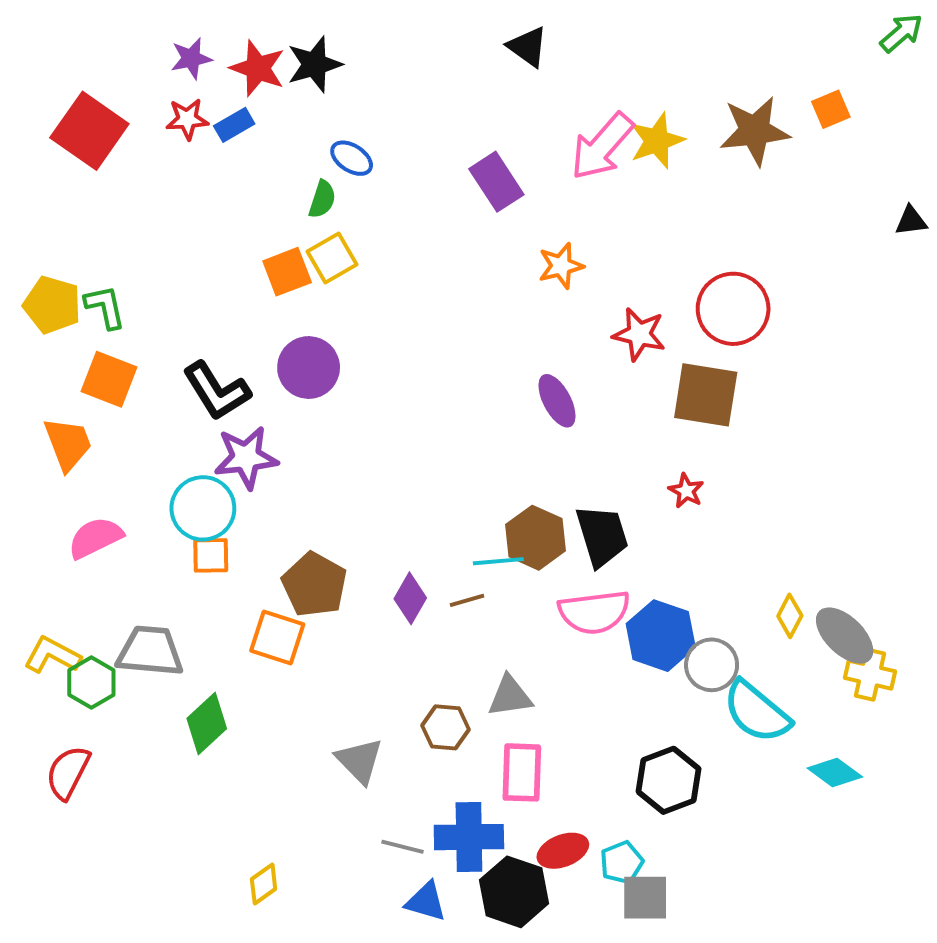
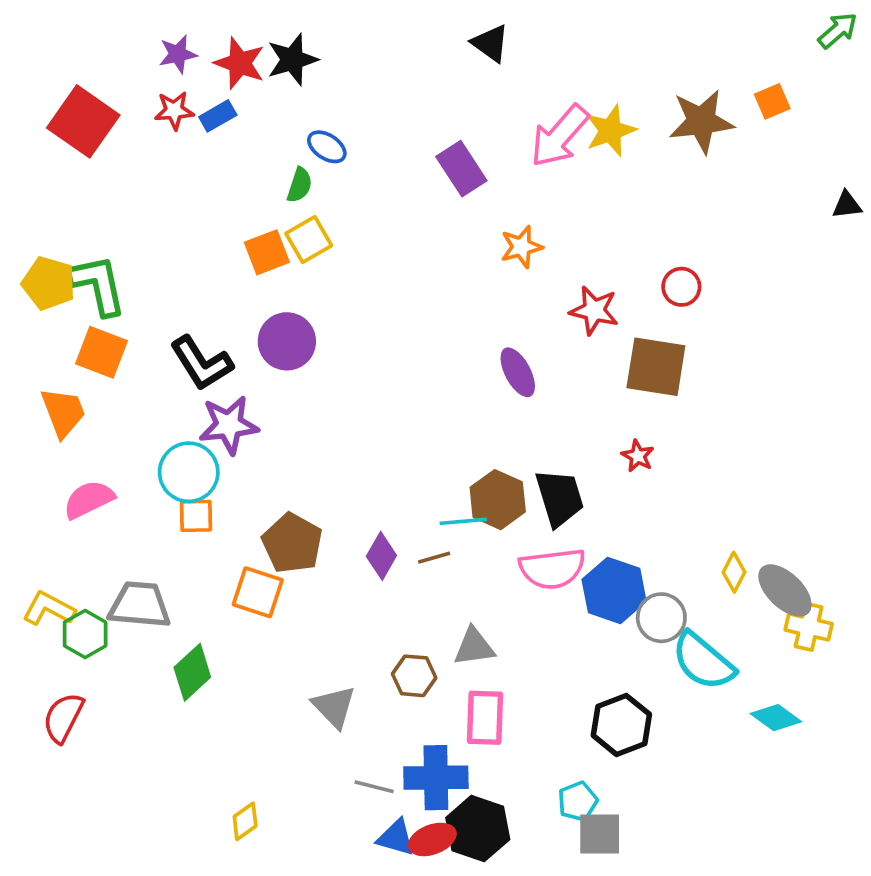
green L-shape: (105, 307) -> (98, 285), size x1.5
red circle: (733, 309) -> (681, 287), size x0.6
red ellipse: (563, 851) -> (432, 839), moved

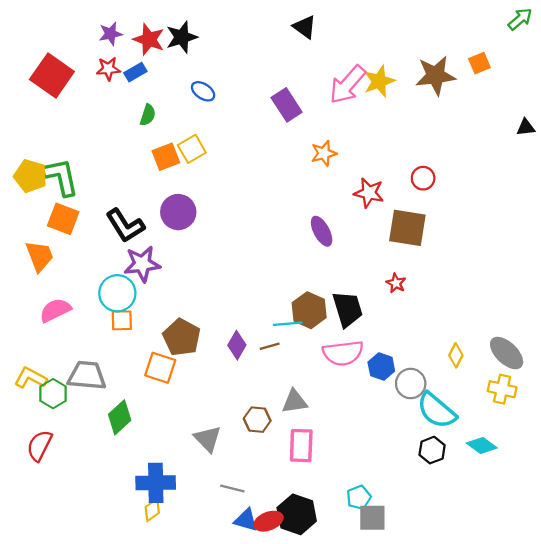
green semicircle: (300, 185) -> (148, 115), moved
blue hexagon: (614, 590) -> (381, 367), size x0.7
gray ellipse: (785, 590) -> (507, 353), moved
black hexagon: (621, 725) -> (432, 450), moved, size x0.7
blue cross: (436, 778) -> (156, 483), moved

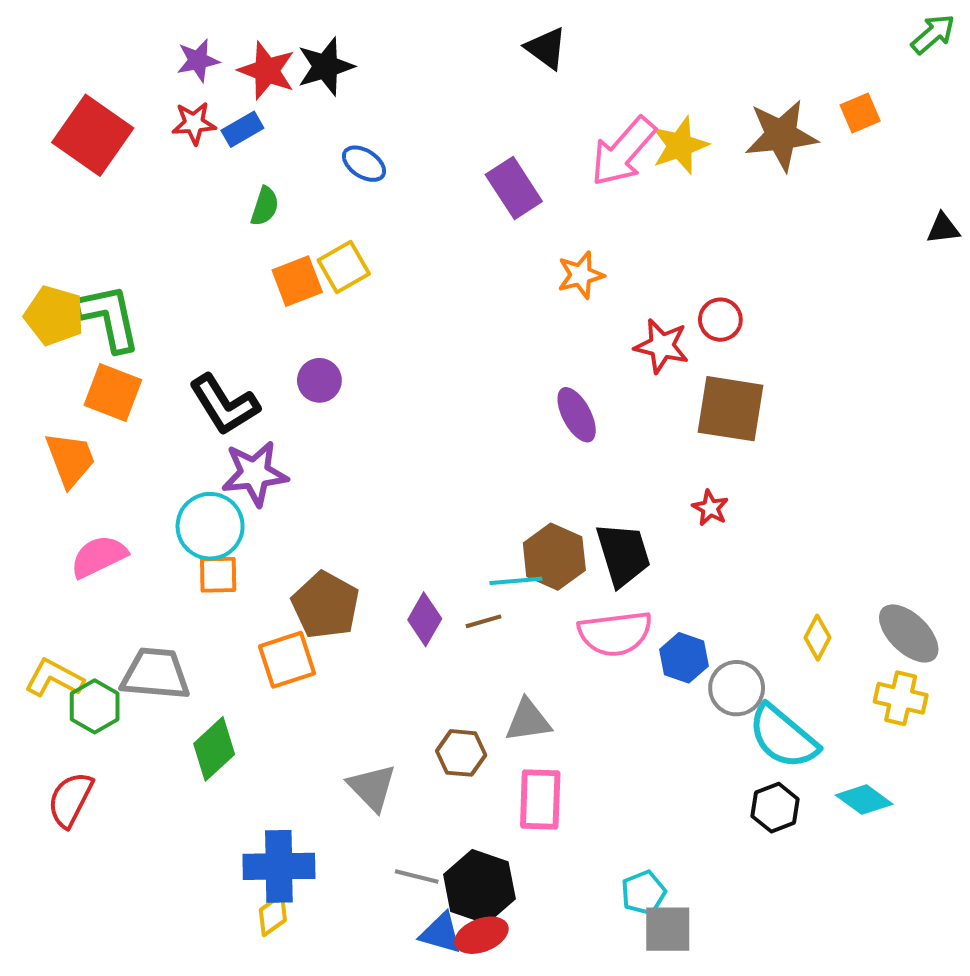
red circle: (423, 178) -> (720, 320), moved
purple circle: (178, 212) -> (319, 380), size x0.7
orange square: (160, 368) -> (287, 660), turned -36
black hexagon: (297, 514) -> (479, 887), moved

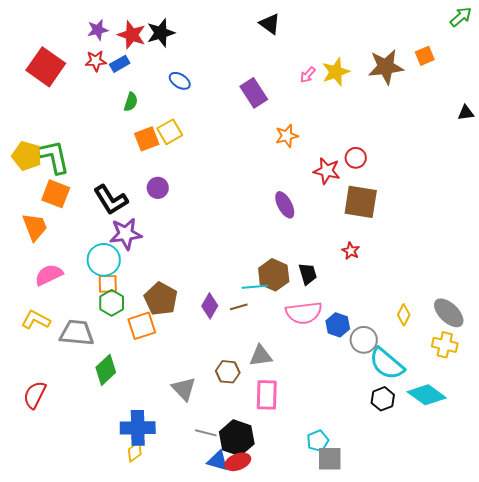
pink arrow: (623, 152) -> (308, 75), size x0.5
black trapezoid: (623, 555) -> (308, 274), size x0.7
yellow L-shape: (54, 678) -> (36, 320), moved
green hexagon: (95, 706) -> (112, 303), moved
cyan diamond: (864, 800) -> (427, 395), size x1.4

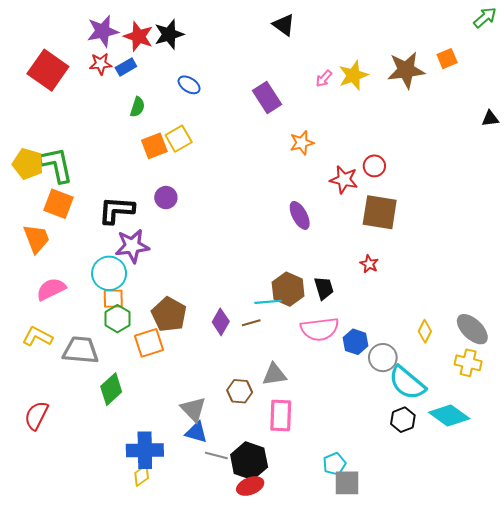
purple star: (98, 30) -> (103, 31), size x1.4
black L-shape: (111, 200) -> (116, 210), turned 126
blue triangle: (218, 461) -> (196, 432), moved

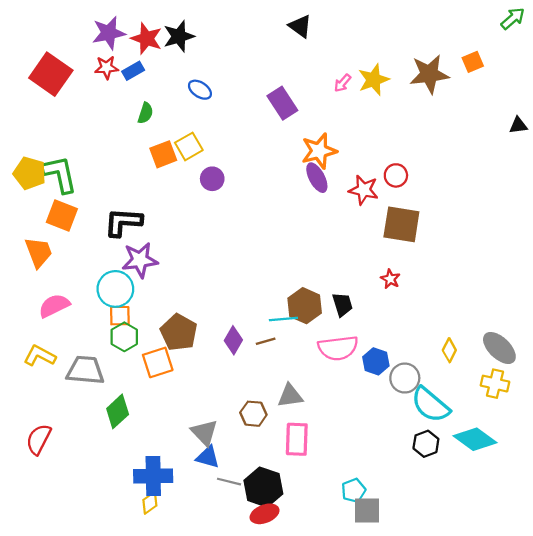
orange star: (302, 143) -> (319, 151), size x1.4
purple circle: (166, 198) -> (212, 179), moved
purple ellipse: (300, 215) -> (317, 178), moved

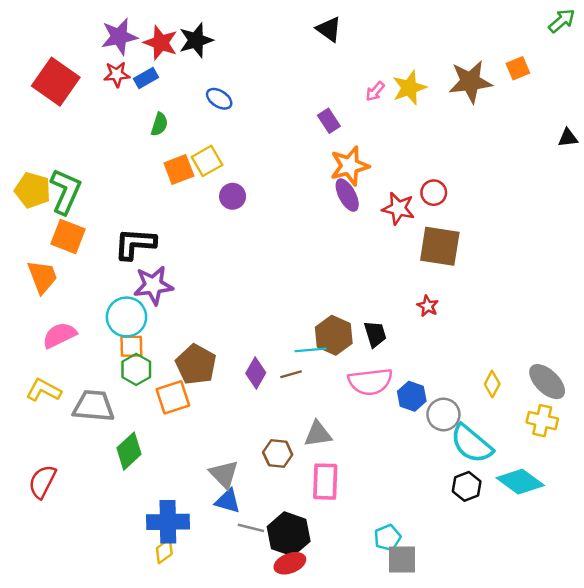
purple rectangle: (282, 103) -> (329, 121), moved, size x0.7
green L-shape: (60, 174) -> (66, 191), turned 36

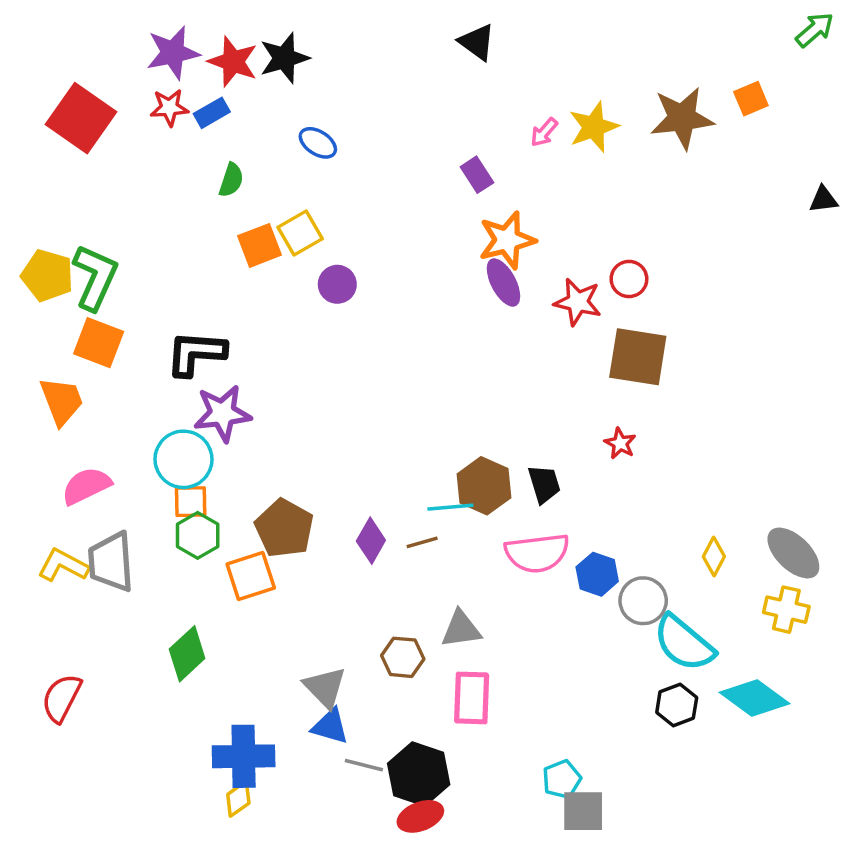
gray trapezoid: (94, 406) -> (111, 562), moved, turned -99

